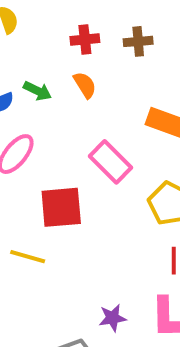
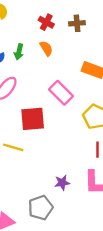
red cross: (85, 39) -> (46, 22), turned 35
green arrow: (37, 91) -> (19, 52), turned 77

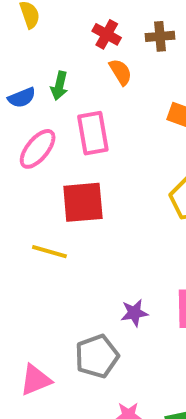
orange semicircle: (46, 48) -> (121, 72), moved
pink rectangle: (61, 93) -> (93, 133), moved, turned 35

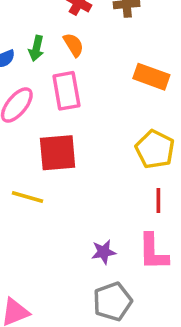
orange semicircle: (121, 72) -> (73, 45), moved
gray pentagon: (97, 356) -> (112, 302), moved

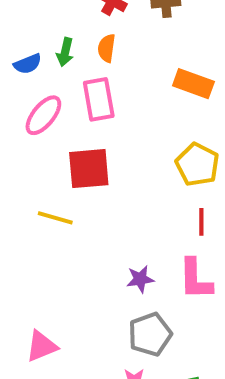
orange semicircle: (73, 45) -> (107, 48), turned -140

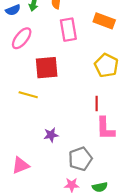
pink rectangle: (99, 99) -> (68, 30), moved
red line: (201, 222) -> (97, 103), moved
purple star: (140, 279) -> (51, 135), moved

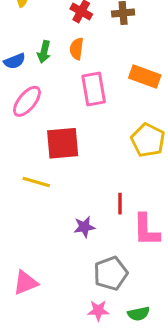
red line: (97, 103) -> (120, 204), moved
purple star: (51, 135) -> (84, 227), moved

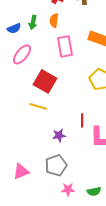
red square: (63, 143) -> (45, 81), turned 35
yellow line: (36, 182) -> (38, 106), moved
gray pentagon: (111, 273) -> (56, 165), moved

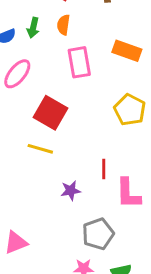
gray pentagon: (56, 165) -> (98, 234), moved

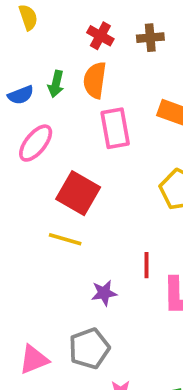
orange semicircle: (63, 25) -> (95, 80), size x1.4
gray pentagon: (98, 234) -> (89, 348), moved

